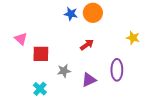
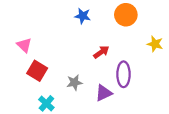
orange circle: (93, 13) -> (126, 15), moved
red square: (41, 54) -> (37, 71), moved, turned 30
purple ellipse: (117, 70) -> (124, 74), moved

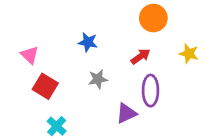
blue star: (83, 16) -> (88, 42), moved
red arrow: (101, 52) -> (141, 56), moved
gray star: (74, 82) -> (98, 79), moved

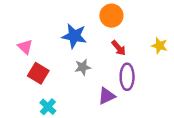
orange circle: (153, 18) -> (111, 16), moved
blue star: (88, 42) -> (74, 36), size x1.5
red arrow: (141, 56) -> (119, 48), turned 84

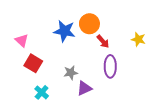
orange circle: (111, 16) -> (89, 24), moved
gray star: (83, 67) -> (71, 73), moved
purple triangle: (107, 96) -> (84, 88), moved

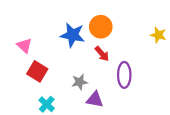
yellow star: (138, 39) -> (158, 35), moved
red arrow: (103, 41) -> (102, 54), moved
purple triangle: (84, 88) -> (95, 100), turned 35

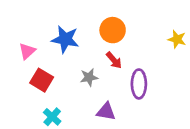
blue star: (73, 35) -> (65, 39), moved
pink triangle: (24, 46) -> (27, 51), turned 35
gray star: (80, 82) -> (89, 77), moved

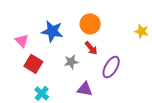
pink triangle: (27, 51) -> (22, 41), turned -32
purple ellipse: (139, 84) -> (111, 67), turned 30

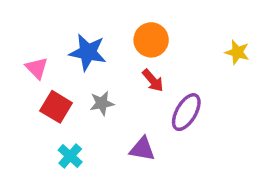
gray star: (71, 62) -> (102, 103), moved

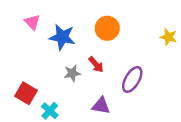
pink triangle: (37, 68) -> (32, 22), moved
red arrow: (153, 80) -> (96, 65), moved
red square: (56, 107) -> (26, 93), moved

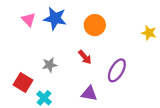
blue star: (62, 37) -> (55, 18), moved
gray star: (72, 73) -> (50, 65), moved

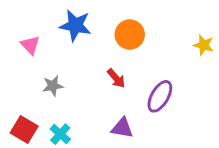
pink triangle: (29, 20) -> (30, 45), moved
gray star: (50, 65) -> (53, 86), moved
red square: (23, 82) -> (24, 130), moved

